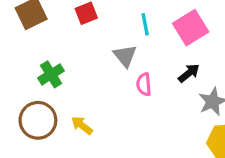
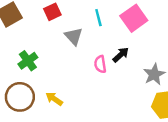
gray triangle: (125, 56) -> (74, 36), moved
black arrow: (189, 73) -> (121, 55), moved

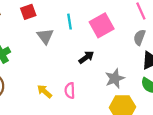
pink semicircle: (100, 64) -> (70, 91), moved
yellow arrow: (54, 99) -> (45, 91), moved

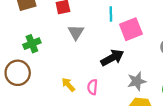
cyan line: (70, 22) -> (111, 14), moved
black arrow: (86, 57) -> (112, 58), size x1.5

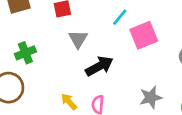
cyan line: (111, 14) -> (120, 17), turned 40
black arrow: (112, 58) -> (99, 66), moved

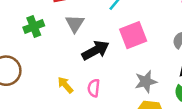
pink square: (144, 35) -> (133, 35), moved
green cross: (25, 53) -> (34, 26), moved

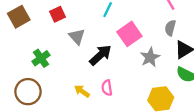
green cross: (34, 26) -> (41, 58), moved
gray star: (146, 82) -> (150, 57), moved

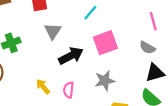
gray semicircle: (170, 28) -> (147, 48), turned -91
gray star: (150, 57) -> (105, 81), moved

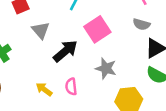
gray star: (105, 81) -> (106, 68), turned -30

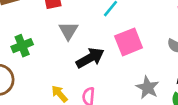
gray star: (106, 68) -> (148, 88), moved

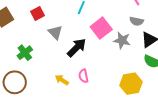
gray star: (148, 88) -> (122, 40), moved

